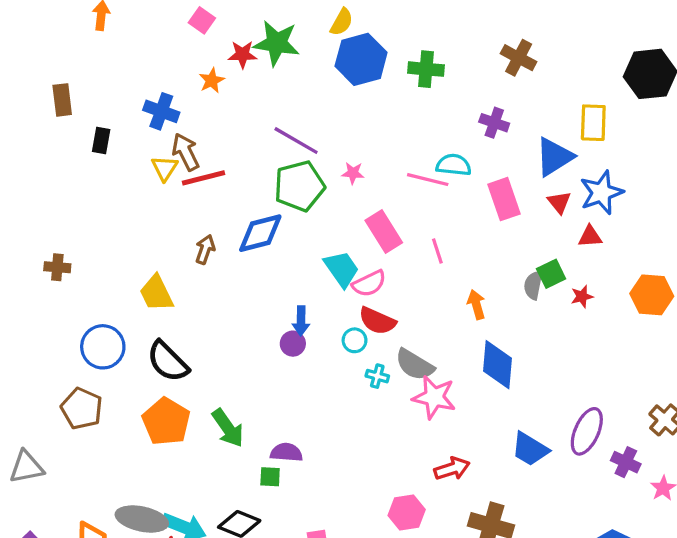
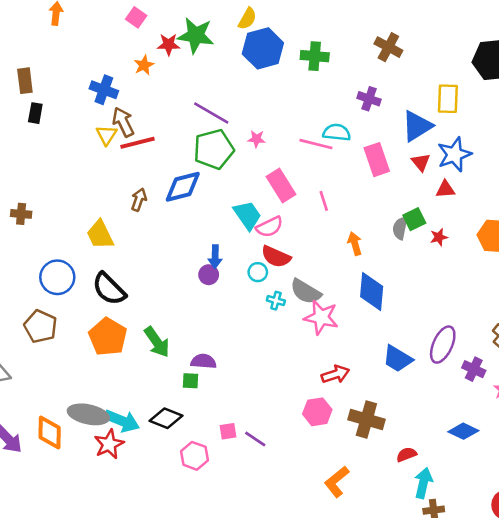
black rectangle: (101, 141) -> (35, 113), moved
pink hexagon: (407, 513) -> (317, 412), moved

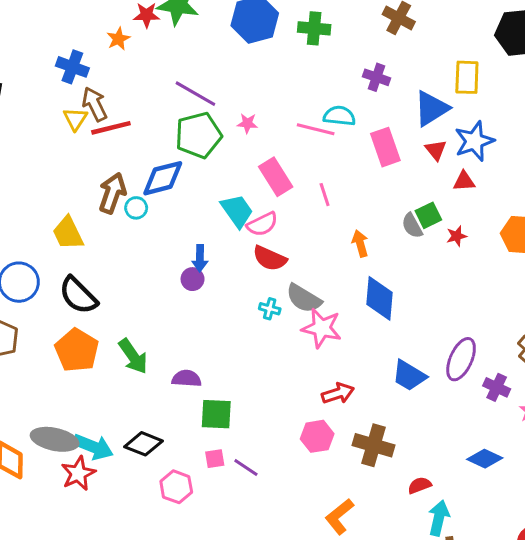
brown arrow: (139, 200) -> (112, 193), size x1.5
gray semicircle: (400, 228) -> (412, 226), turned -40
cyan circle: (258, 272) -> (136, 208), moved
green square: (191, 381) -> (216, 414), moved, size x1.6

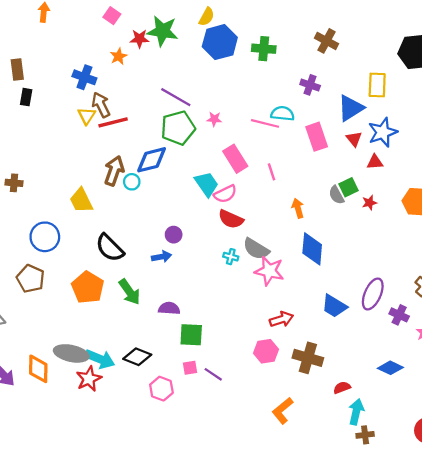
blue arrow: (200, 258) -> (161, 257), moved, turned -102
black semicircle: (78, 295) -> (110, 248), moved

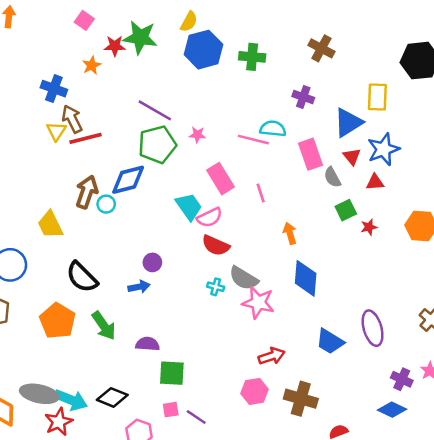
gray semicircle: (336, 195) -> (332, 177), moved
purple ellipse: (373, 294) -> (373, 328), turned -40
purple cross: (399, 315) -> (402, 379), moved

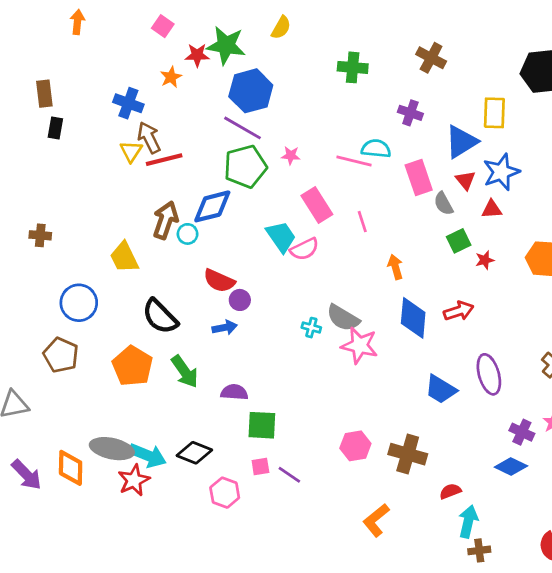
blue hexagon: (203, 50) -> (251, 91), moved
red semicircle: (216, 245) -> (219, 281), moved
red arrow: (272, 356) -> (459, 311), moved

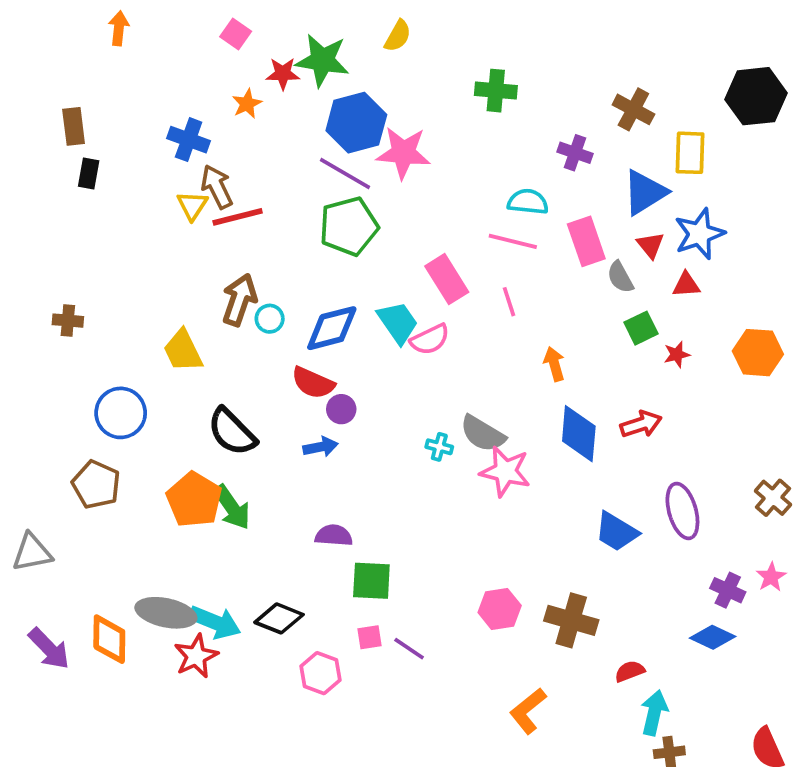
brown cross: (431, 58) -> (633, 109), moved
pink star: (291, 155) -> (403, 153), moved, size x2.0
pink line: (354, 161) -> (513, 241), moved
blue diamond: (212, 206) -> (332, 328), moved
green arrow: (185, 372) -> (232, 507), moved

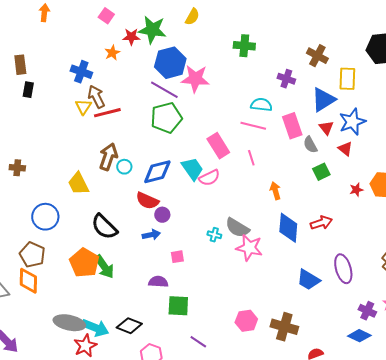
red triangle: (686, 285) -> (345, 149), turned 42
red star: (677, 354) -> (356, 190), moved
pink square: (370, 637) -> (177, 257), moved
orange diamond: (109, 639) -> (28, 281), moved

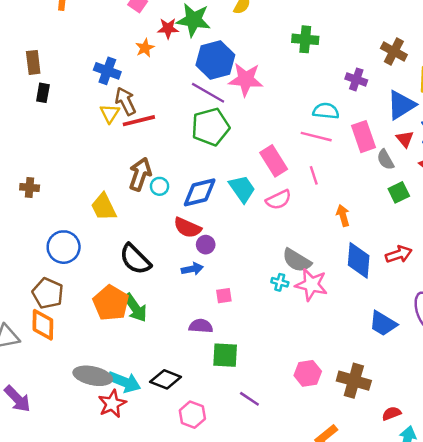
pink semicircle: (209, 178) -> (279, 200), moved
cyan cross: (214, 235) -> (280, 282), moved

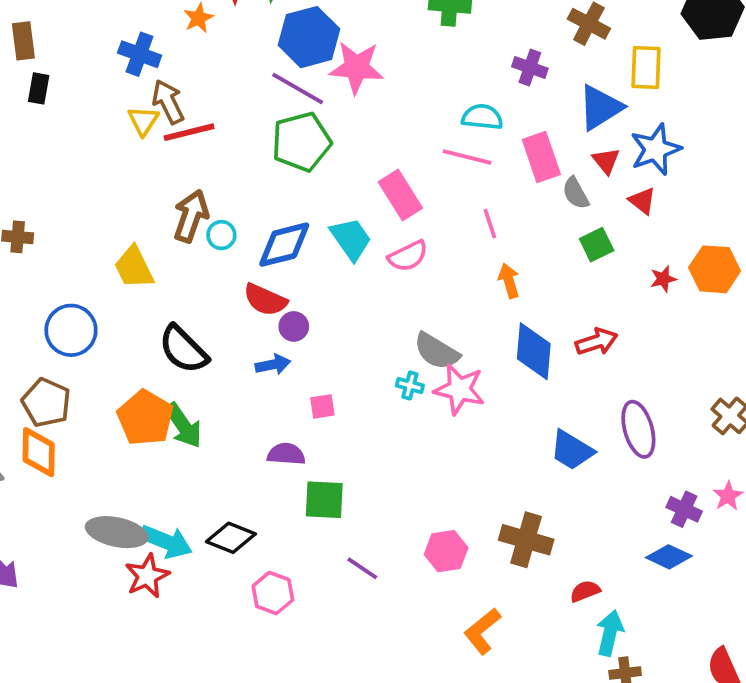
pink line: (314, 175) -> (490, 224), moved
pink hexagon: (308, 373) -> (446, 551), moved

